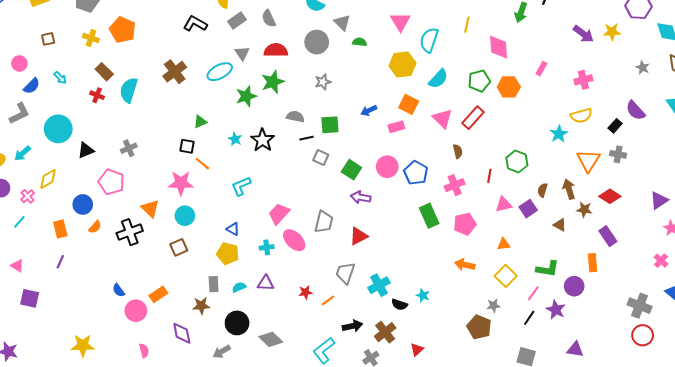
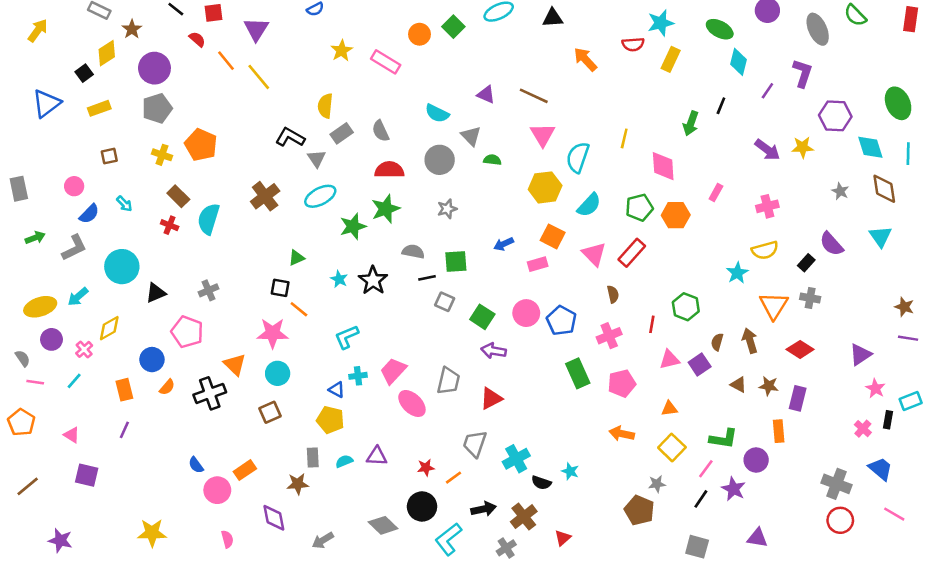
gray triangle: (242, 53) -> (317, 159), moved
brown star: (584, 210) -> (769, 386), moved
purple rectangle: (608, 236) -> (798, 398), turned 48
cyan cross: (267, 247) -> (358, 376), moved
black circle: (237, 323) -> (422, 506), moved

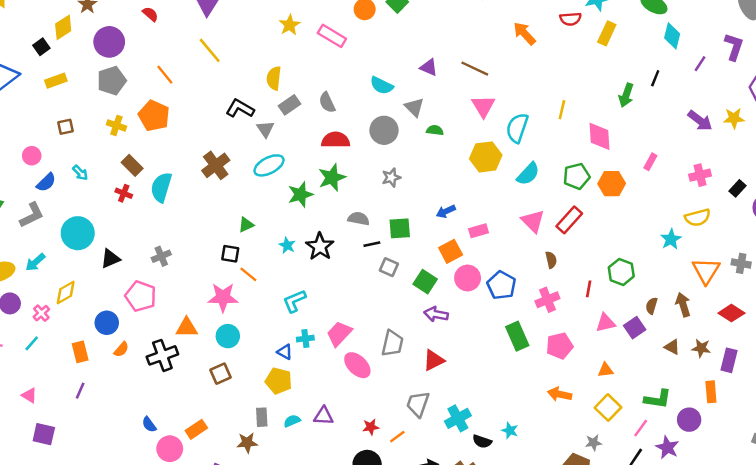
orange line: (226, 61) -> (165, 75), moved
orange square: (553, 236) -> (451, 251), moved, turned 35
black rectangle: (806, 263) -> (738, 188), moved
orange triangle: (235, 365) -> (187, 328), turned -45

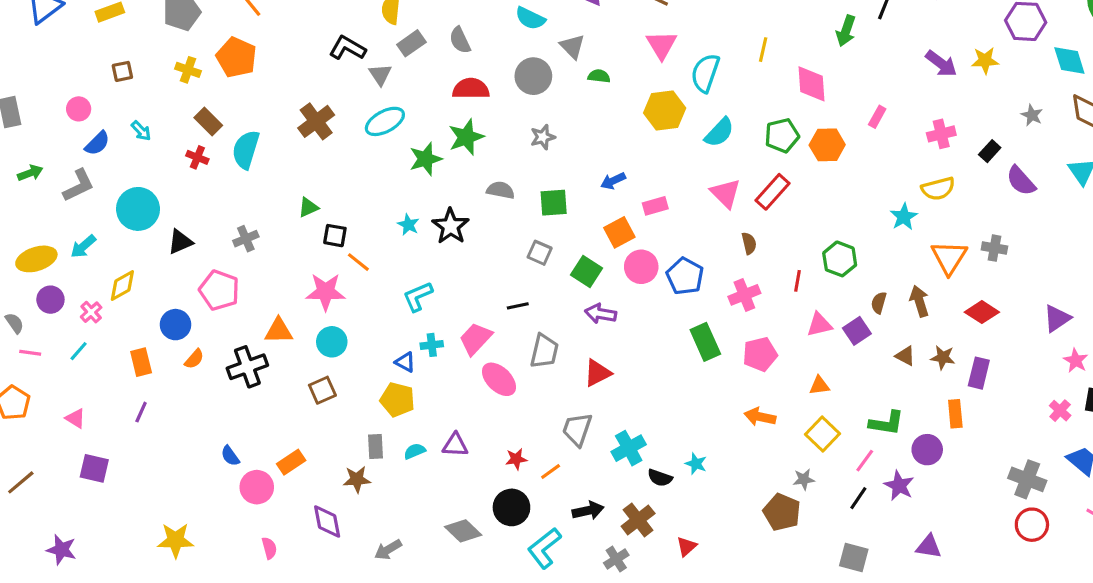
green triangle: (246, 225) -> (308, 207), moved
black line: (372, 244) -> (518, 306), moved

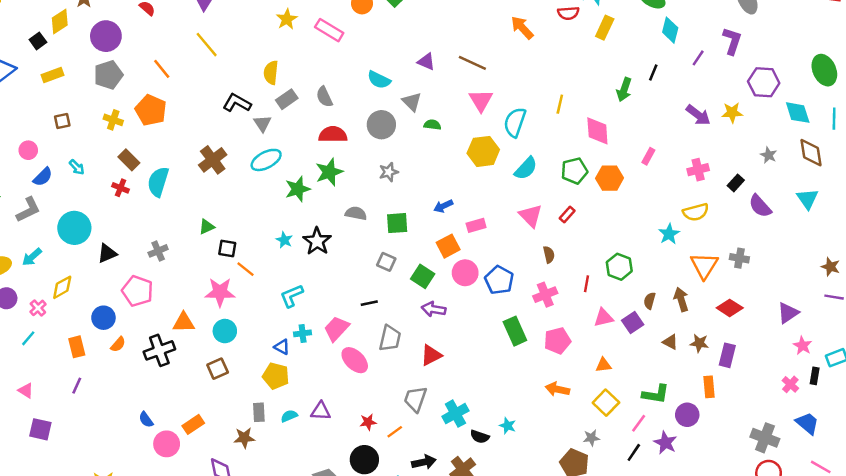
red rectangle: (772, 192) -> (567, 215), size x0.6

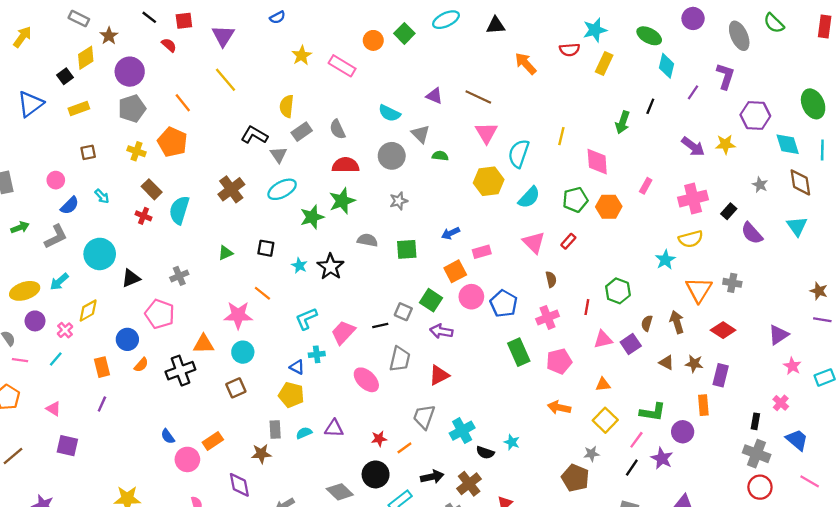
pink cross: (698, 170) -> (693, 199), size x1.4
black square: (227, 248) -> (266, 248), moved
gray square: (386, 262) -> (403, 312), moved
pink trapezoid: (336, 329) -> (343, 332), moved
black rectangle: (815, 376) -> (755, 421), moved

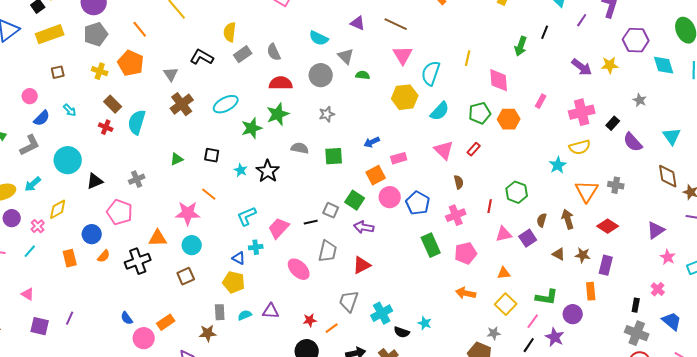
yellow rectangle: (79, 109) -> (50, 34), size x1.5
gray triangle: (279, 155) -> (171, 74), moved
brown diamond: (800, 182) -> (668, 176), moved
purple line: (102, 404) -> (70, 318), moved

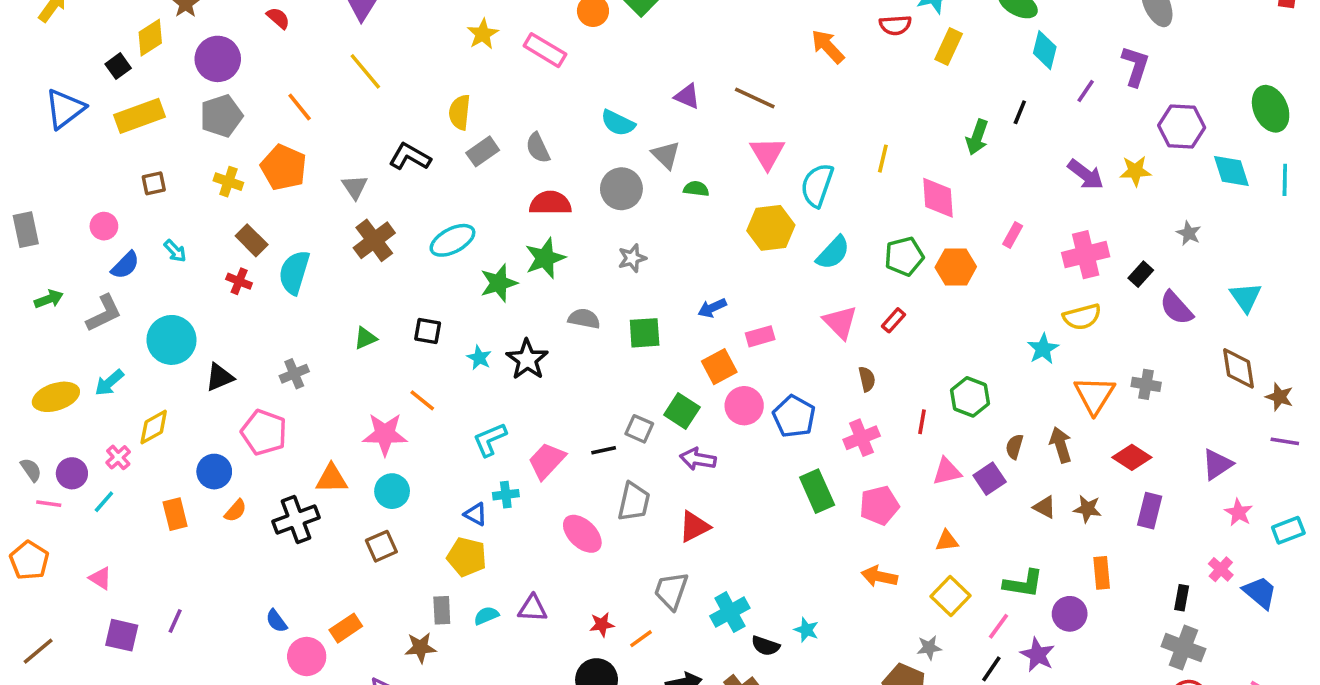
purple circle: (12, 218) -> (72, 473), moved
purple rectangle: (606, 265) -> (1150, 511), moved
blue trapezoid: (672, 321) -> (1260, 592), moved

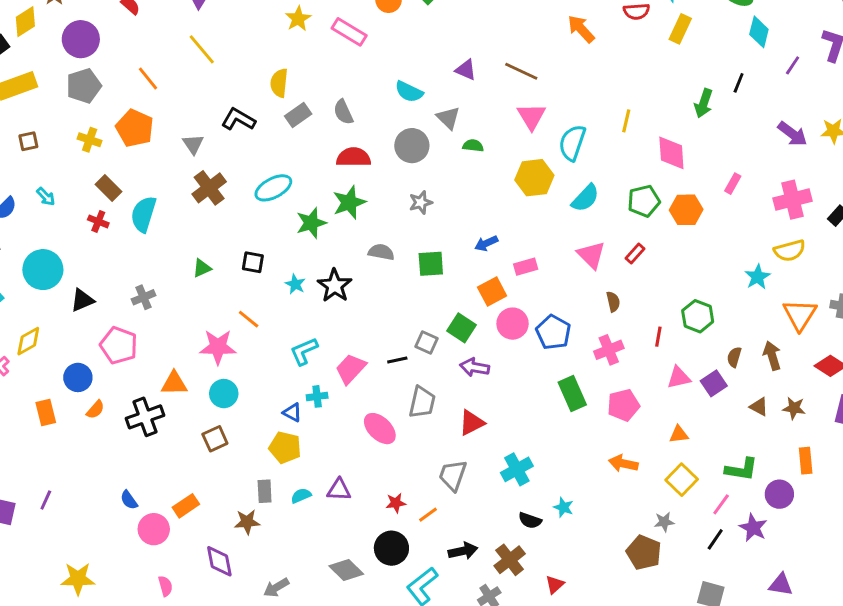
cyan cross: (730, 612) -> (517, 469), moved

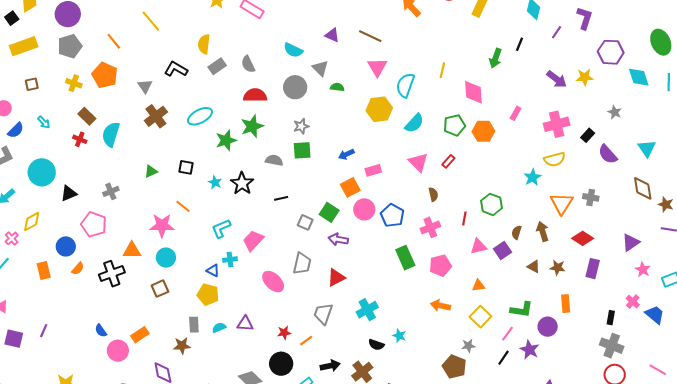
green square: (431, 264) -> (302, 150), moved
black line: (397, 360) -> (281, 198), moved

